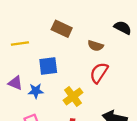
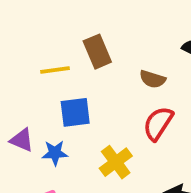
brown rectangle: (62, 29) -> (97, 52), turned 42
yellow line: (20, 43) -> (55, 70), moved

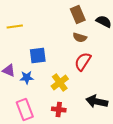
brown rectangle: (97, 52) -> (78, 14), moved
yellow line: (55, 70) -> (15, 26), moved

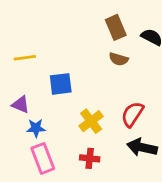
yellow line: (15, 26) -> (25, 58), moved
red semicircle: (83, 61) -> (132, 114), moved
blue star: (27, 77) -> (36, 128), moved

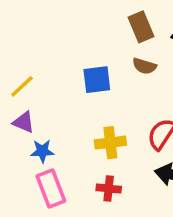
yellow line: (25, 58) -> (22, 86), moved, turned -35
blue square: (61, 84) -> (97, 80), moved
yellow cross: (91, 121) -> (110, 143), turned 30

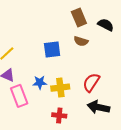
blue star: (42, 151) -> (40, 82), moved
pink rectangle: (51, 188) -> (19, 96), moved

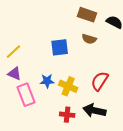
brown rectangle: (79, 18) -> (87, 15), turned -48
yellow cross: (60, 88) -> (68, 86), turned 30
black arrow: (98, 107) -> (94, 110), moved

